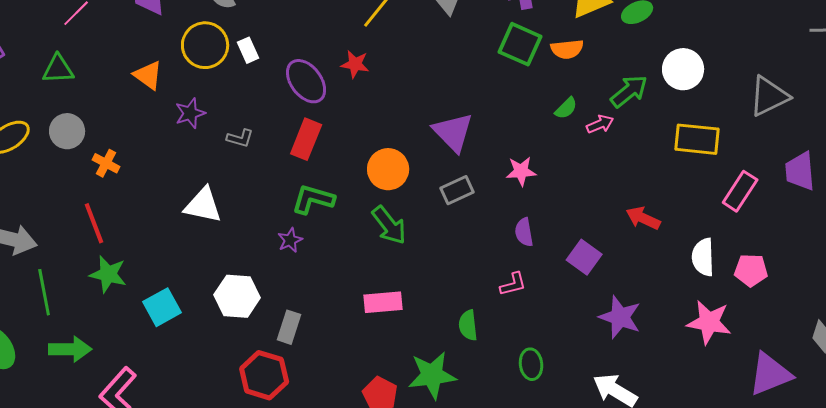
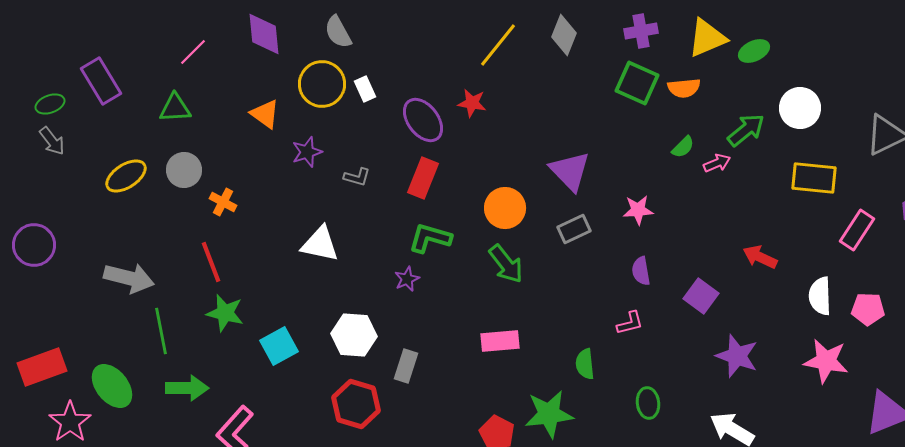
red hexagon: (264, 375) -> (356, 404), moved

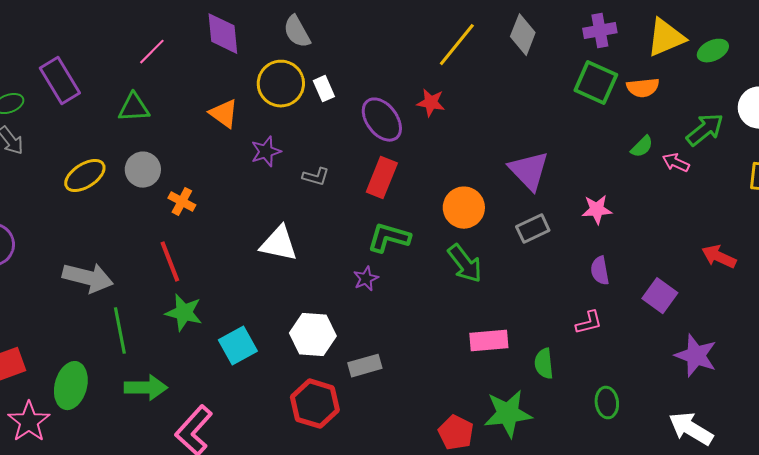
pink arrow: (717, 163) -> (676, 163), turned -132
pink rectangle: (500, 341) -> (489, 341), moved
gray rectangle: (406, 366) -> (365, 366), turned 56
green ellipse: (112, 386) -> (71, 386), turned 54

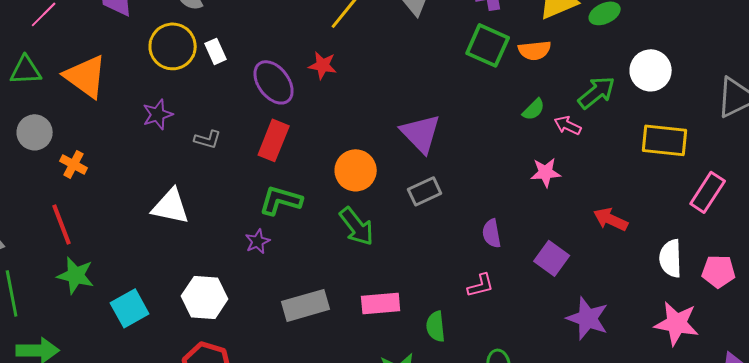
orange triangle: (224, 114) -> (86, 76), moved, size x1.5
pink star: (597, 210) -> (546, 172), moved
gray rectangle: (365, 366) -> (306, 305), moved, size x1.4

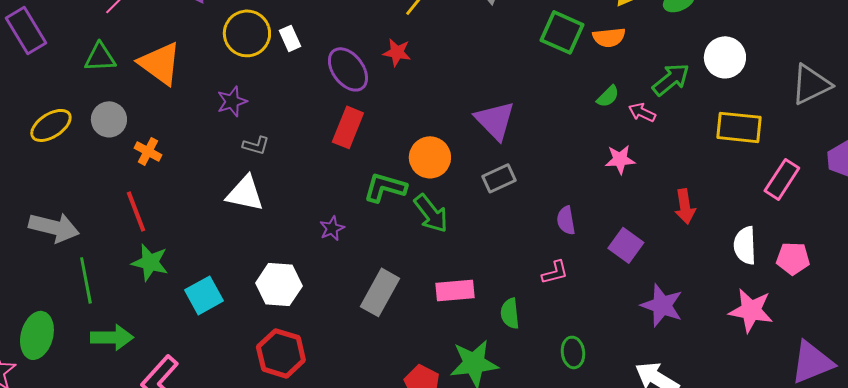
gray L-shape: (208, 139) -> (256, 145), moved
green L-shape: (281, 200) -> (385, 187), moved
red arrow: (611, 219) -> (685, 206), turned -124
gray rectangle: (306, 305) -> (380, 292), turned -45

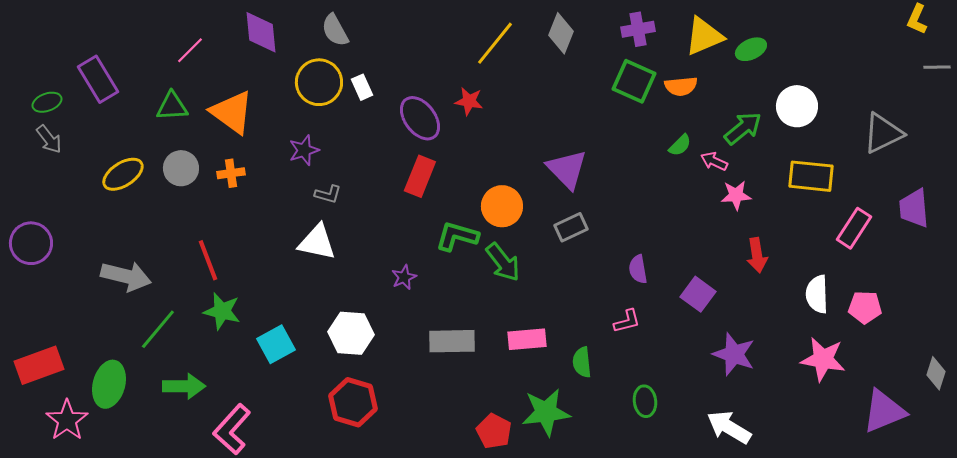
orange cross: (148, 151) -> (231, 173), moved, turned -36
pink star: (620, 159) -> (736, 195), moved
green line: (86, 280) -> (158, 329), turned 51
gray rectangle: (380, 292) -> (452, 341), turned 60

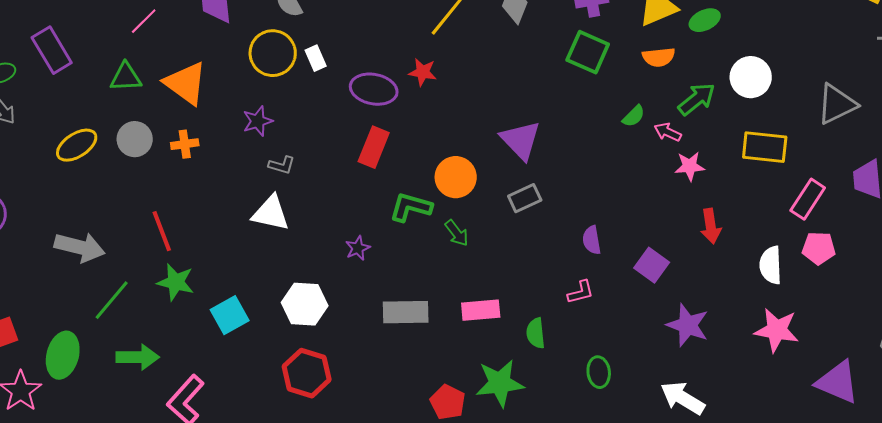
orange semicircle: (681, 86) -> (659, 57), moved
purple ellipse: (420, 118) -> (374, 89), turned -42
green arrow: (503, 262) -> (457, 233), size x0.7
pink pentagon: (865, 307) -> (819, 248), moved
purple triangle: (884, 411) -> (838, 382), turned 45

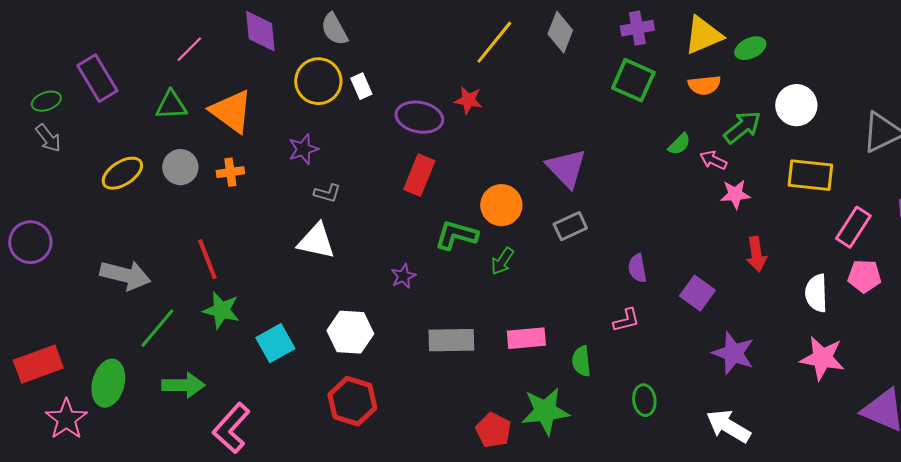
green arrow: (457, 233) -> (502, 261), turned 72

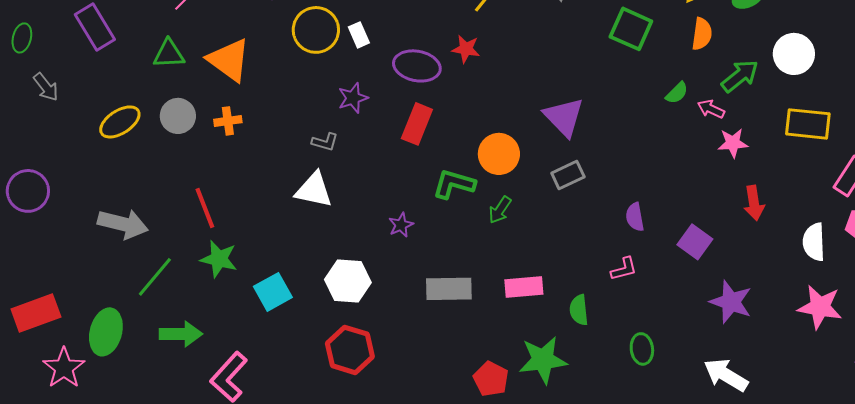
orange semicircle: (704, 85) -> (702, 34), turned -76
green ellipse: (46, 101) -> (22, 38), moved, turned -56
purple star: (303, 149) -> (353, 98), moved

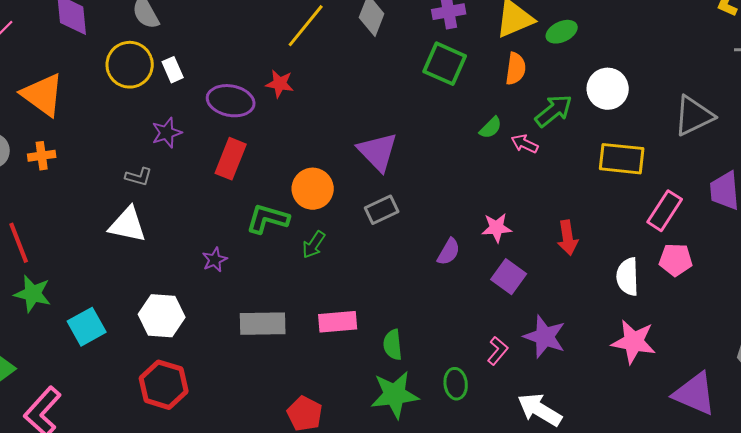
pink star: (733, 143) -> (497, 228), moved
purple semicircle: (635, 217) -> (449, 252), turned -140
pink L-shape: (624, 269) -> (498, 351), moved, turned -36
green star: (543, 360) -> (395, 395), moved

